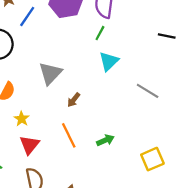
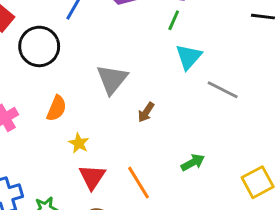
gray line: (148, 91) -> (223, 90), moved
orange line: (69, 135) -> (138, 183), moved

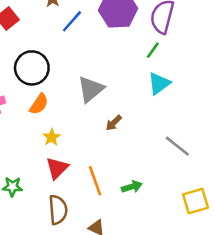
black circle: (39, 46) -> (32, 68), moved
gray line: (223, 90) -> (177, 146), moved
green arrow: (193, 162) -> (132, 187), moved

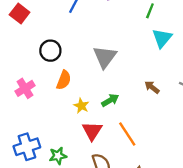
black circle: (32, 68) -> (50, 51), size x0.7
brown arrow: (114, 123) -> (152, 87), moved, turned 96
green arrow: (132, 187) -> (110, 100), moved

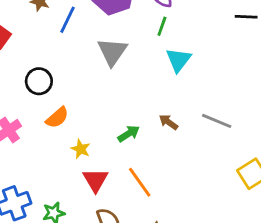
gray triangle: (105, 57) -> (112, 52), moved
orange semicircle: (64, 80) -> (57, 118), turned 30
green arrow: (110, 100) -> (129, 134), moved

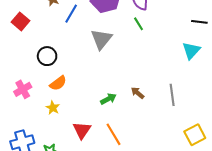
green line: (162, 26) -> (138, 24), turned -56
cyan triangle: (179, 60) -> (191, 51), moved
gray line: (217, 121) -> (172, 95), turned 55
yellow star: (81, 149) -> (53, 108), moved

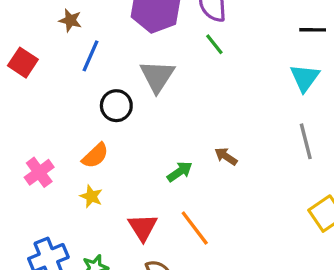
blue line: (71, 14) -> (91, 56), moved
black circle: (47, 56) -> (116, 106), moved
gray line: (172, 95) -> (306, 141), moved

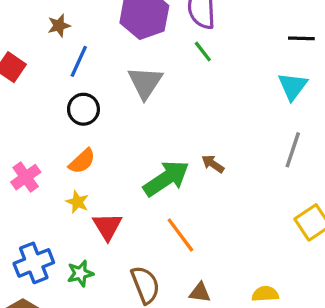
brown star: (70, 20) -> (59, 26), turned -30
black circle: (116, 106) -> (83, 109), moved
gray line: (306, 141) -> (293, 150), turned 32
green arrow: (180, 172) -> (166, 178), size x1.8
red triangle: (143, 227) -> (107, 226), moved

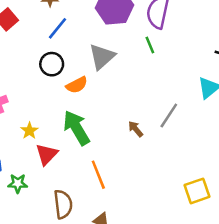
gray line: (293, 150) -> (169, 115), moved
orange semicircle: (82, 161) -> (77, 85), moved
green arrow: (166, 178) -> (76, 128), moved, turned -102

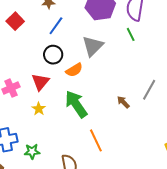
red triangle: (47, 154) -> (40, 82), moved

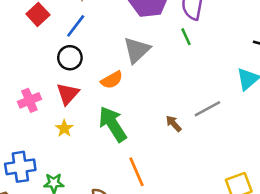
blue line: (56, 26) -> (76, 26), moved
black circle: (53, 55) -> (70, 58), moved
gray line: (149, 90) -> (207, 109), turned 30

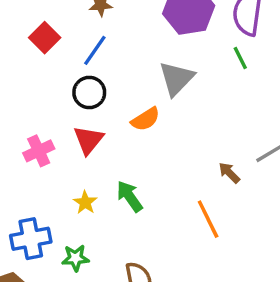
green arrow: (113, 124) -> (130, 196), moved, size x0.7
yellow star: (64, 128) -> (85, 203), moved
orange line: (136, 172) -> (208, 219), moved

